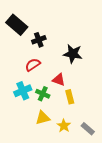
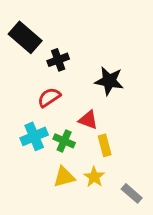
yellow star: (64, 126) -> (94, 177), moved

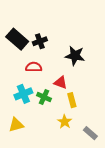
black rectangle: (25, 37) -> (17, 39), moved
red semicircle: (49, 97) -> (34, 67), turned 35
yellow triangle: (64, 177) -> (16, 125), moved

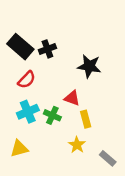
red semicircle: (34, 67) -> (27, 80), moved, turned 133

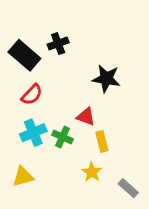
black cross: (47, 49) -> (58, 44), moved

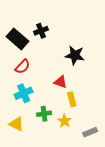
green cross: (62, 137) -> (44, 114), moved, turned -32
yellow triangle: (23, 176) -> (16, 124), turned 42
gray rectangle: (128, 188) -> (90, 132), turned -64

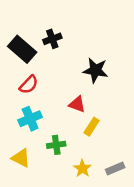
yellow rectangle: (72, 99) -> (92, 127), turned 48
yellow star: (65, 121) -> (82, 168), moved

